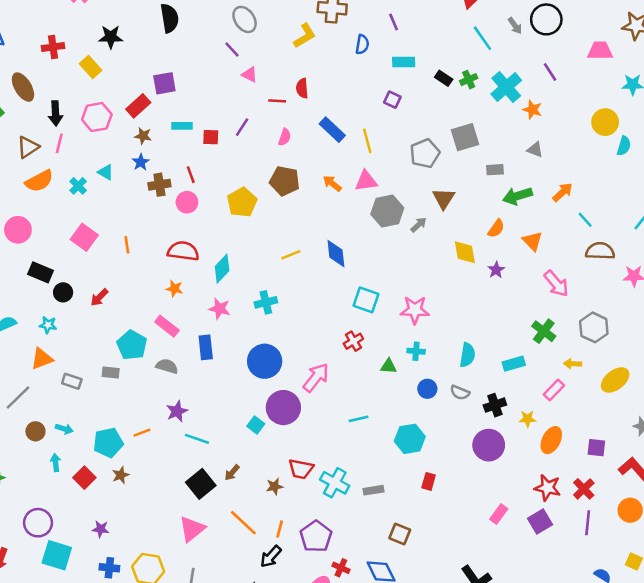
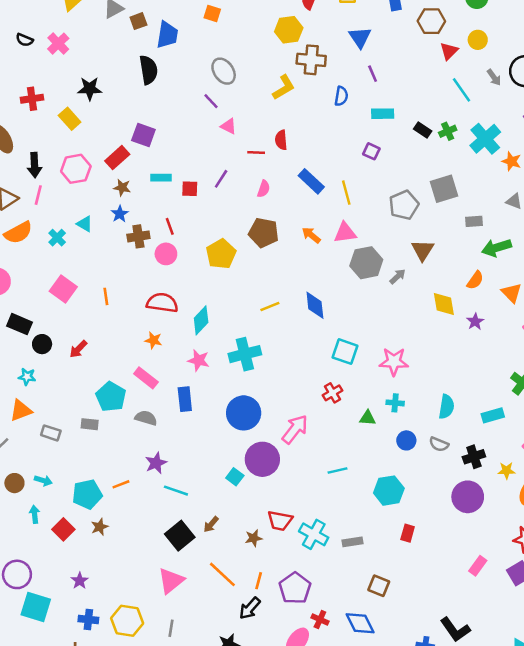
purple square: (164, 83) -> (143, 135), turned 30
cyan cross: (266, 302) -> (245, 354), size x1.4
purple star: (101, 529) -> (80, 581), turned 30

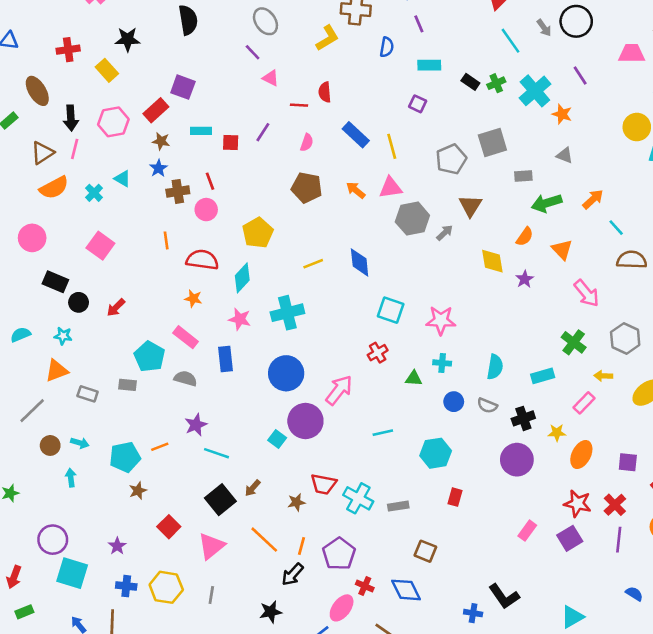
yellow pentagon: (221, 254) -> (258, 233), moved
orange line: (106, 296) -> (166, 240), moved
red square: (63, 529) -> (169, 527), moved

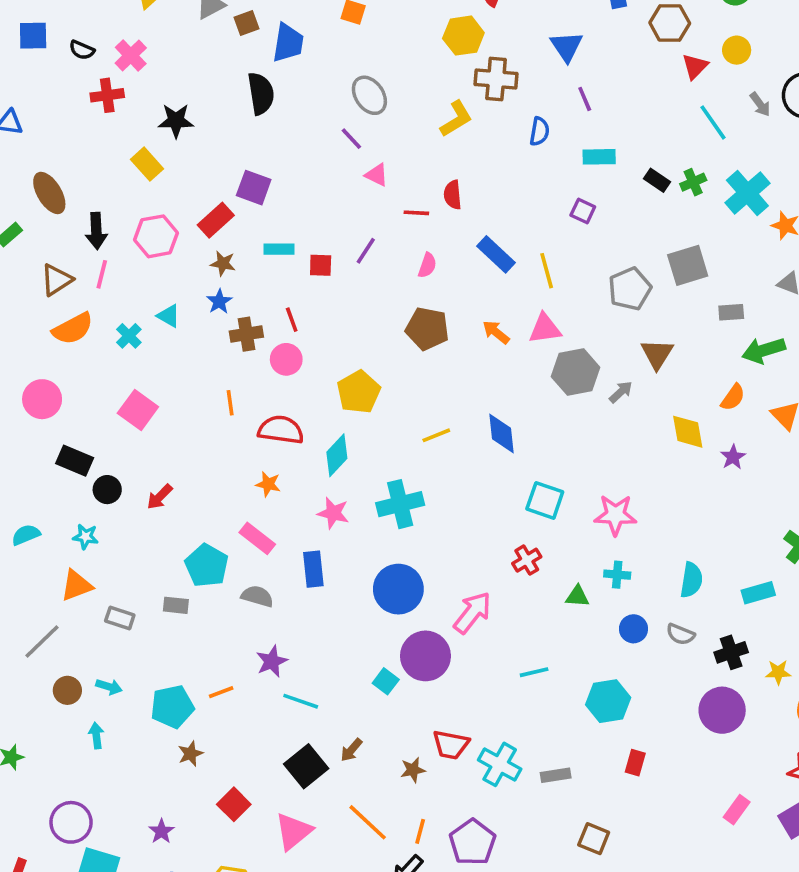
red cross: (68, 50) -> (107, 95), moved

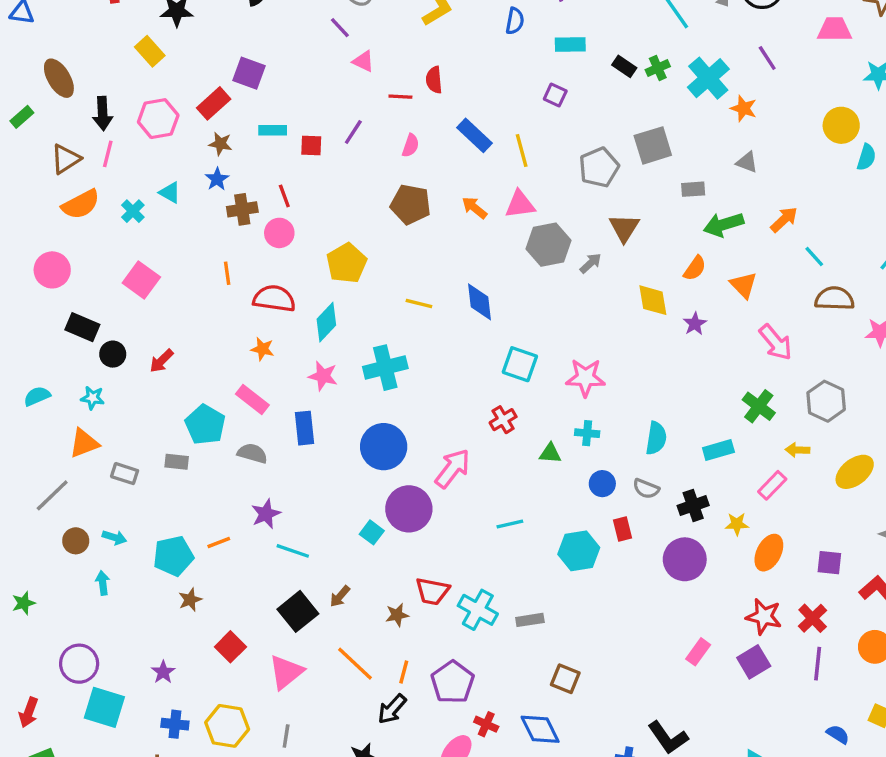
yellow line: (436, 435) -> (419, 304), turned 36
red rectangle: (635, 763) -> (622, 529), moved, turned -30

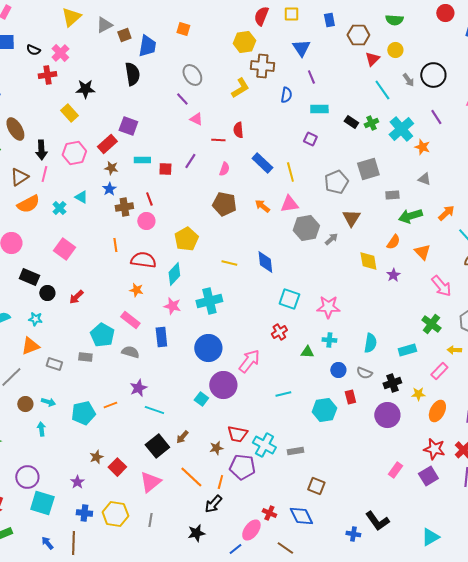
brown star: (190, 600) -> (96, 457), moved
purple pentagon: (453, 682) -> (242, 467), moved, turned -30

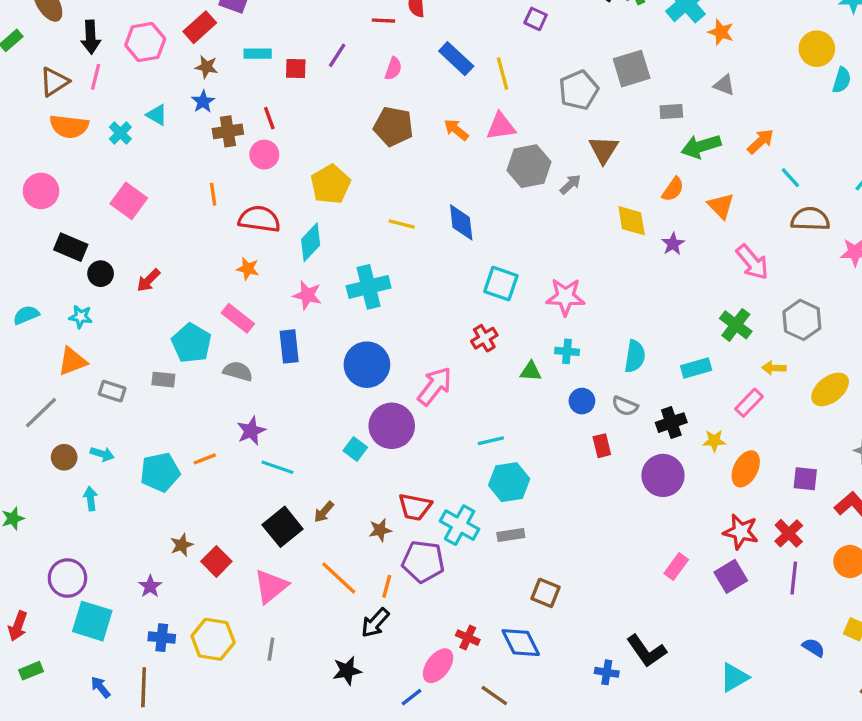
orange semicircle: (28, 204) -> (69, 126), turned 35
cyan hexagon: (324, 410) -> (509, 482), moved

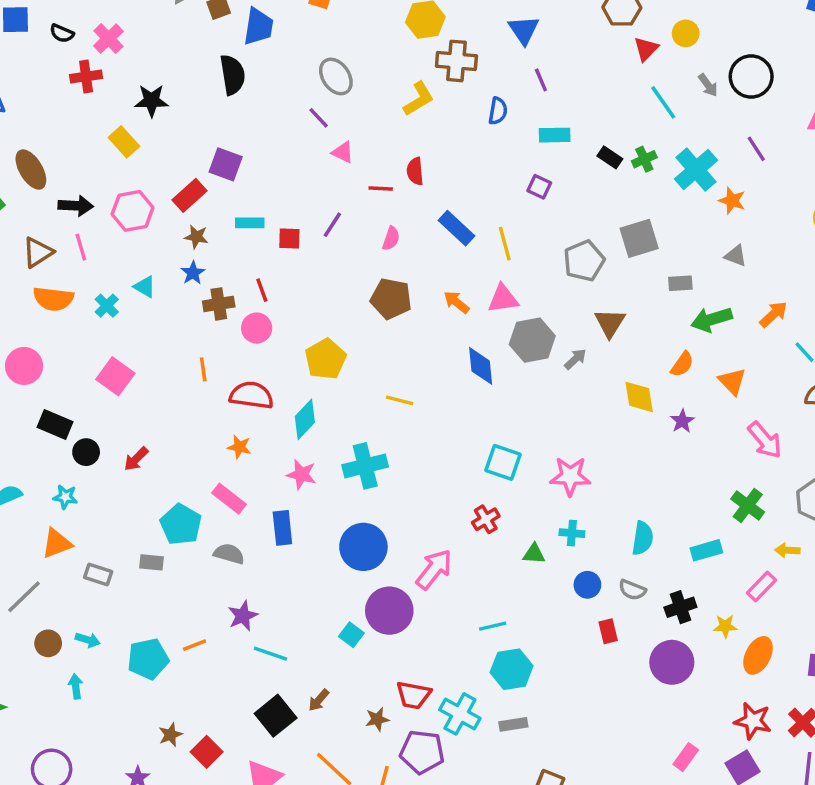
black arrow: (91, 37) -> (76, 206), turned -84
pink line: (96, 77) -> (81, 247), turned -30
blue diamond: (461, 222) -> (481, 366), moved

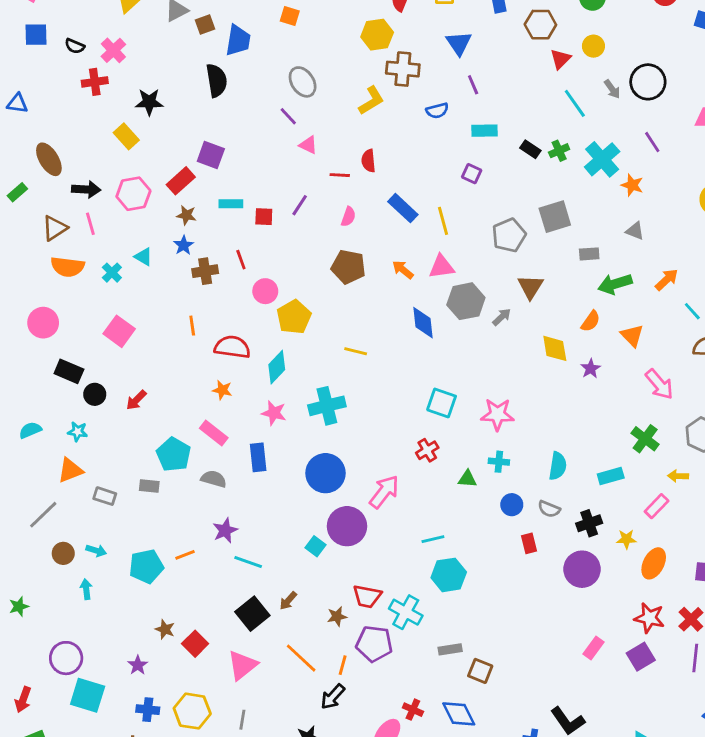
blue semicircle: (498, 111) -> (437, 111), turned 65
pink circle: (257, 328) -> (265, 291), moved
gray rectangle: (513, 724) -> (450, 649), moved
brown star: (170, 735) -> (165, 629), turned -30

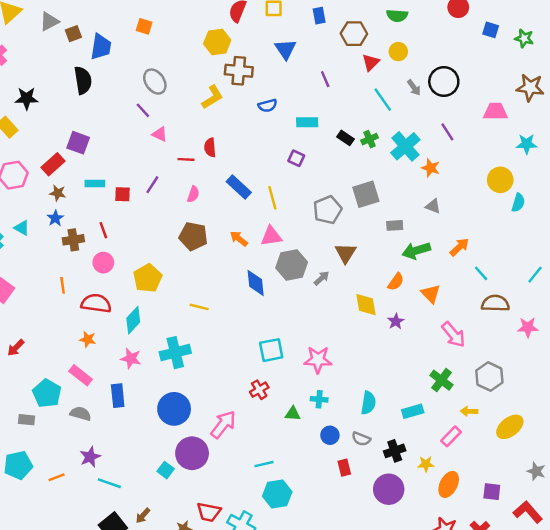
purple line: (473, 85) -> (325, 79), moved
pink circle: (265, 291) -> (103, 263), moved
cyan square: (442, 403) -> (271, 350), turned -30
cyan pentagon: (146, 566) -> (18, 465), moved

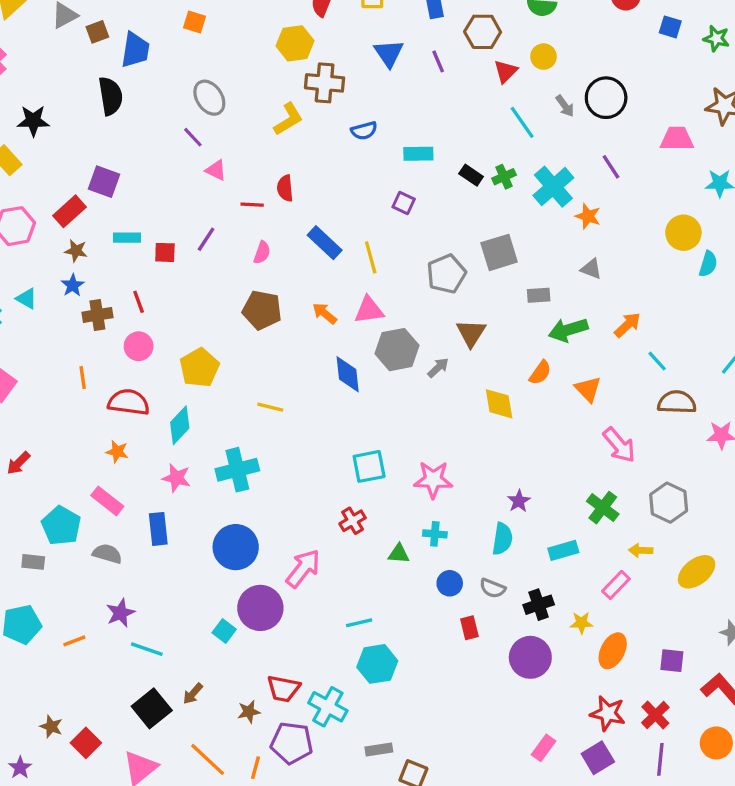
purple line: (325, 79) -> (438, 61), moved
purple star: (396, 321) -> (519, 501), moved

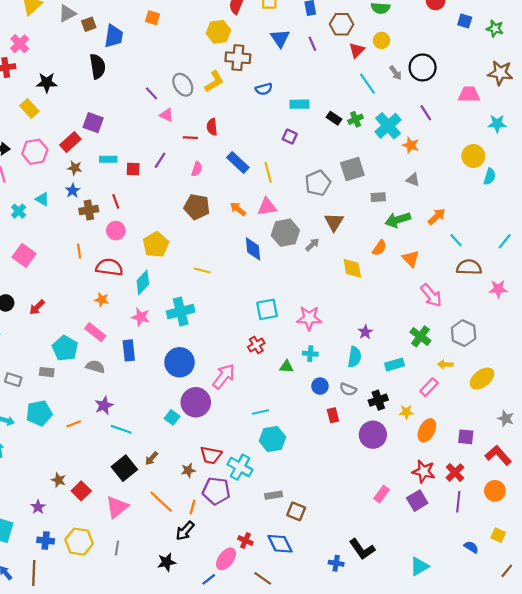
gray ellipse: (209, 98) -> (183, 85), moved

